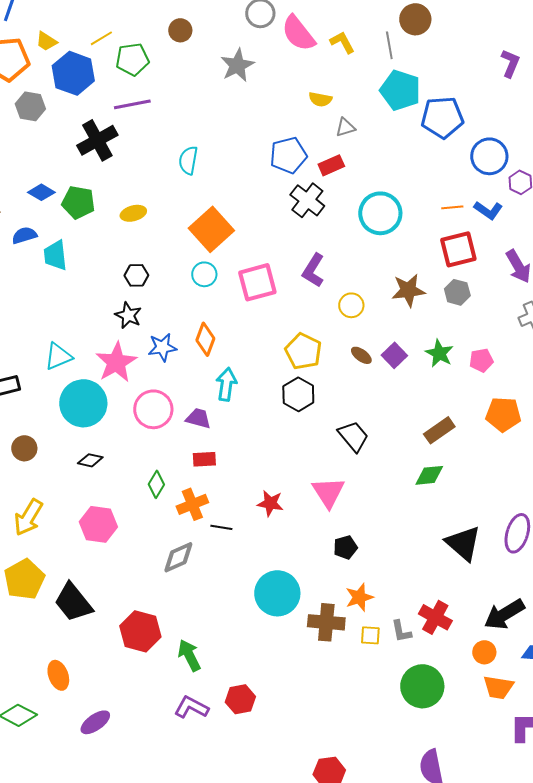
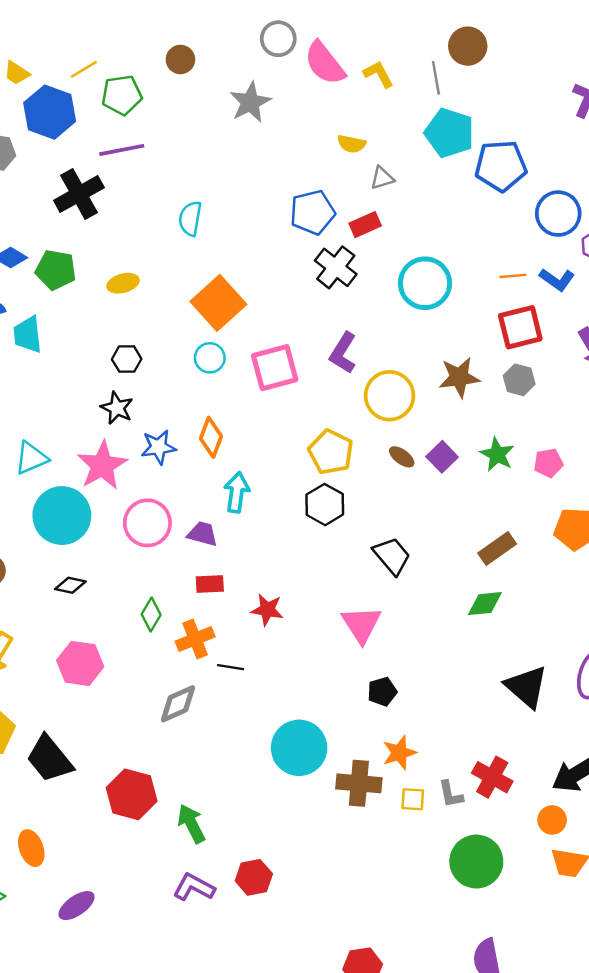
yellow circle: (351, 305) -> (390, 396), size x1.6
red star: (270, 503) -> (267, 610), moved

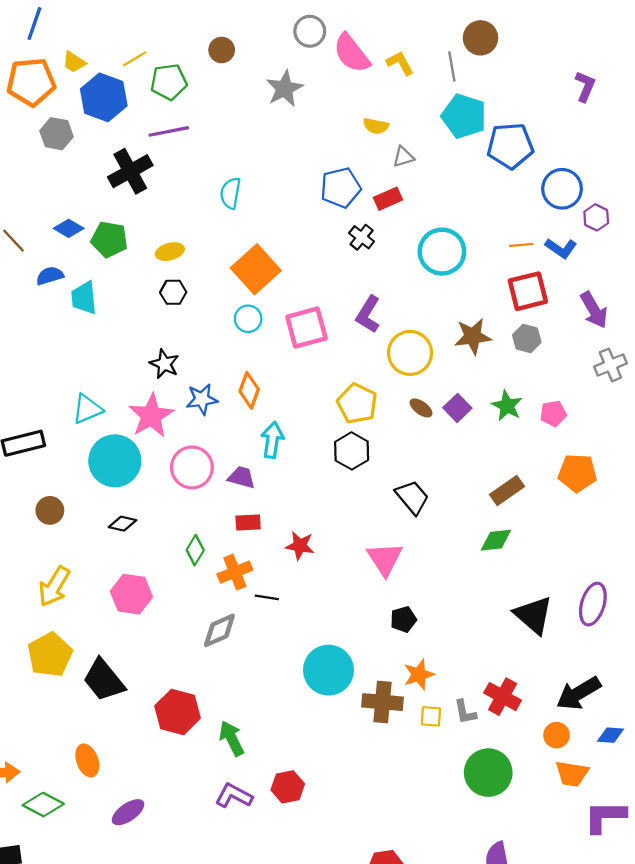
black cross: (336, 267) -> (362, 237), size x0.7
black hexagon: (127, 359) -> (173, 292), moved

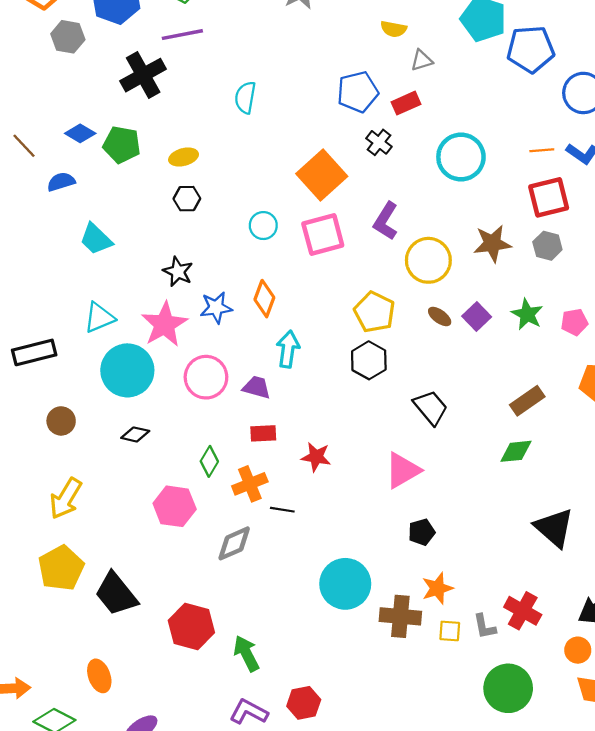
orange square: (256, 269) -> (322, 175), moved
cyan trapezoid: (84, 298) -> (96, 239), moved, turned -40
pink triangle: (385, 559) -> (403, 470), turned 33
pink hexagon: (131, 594) -> (175, 506), moved

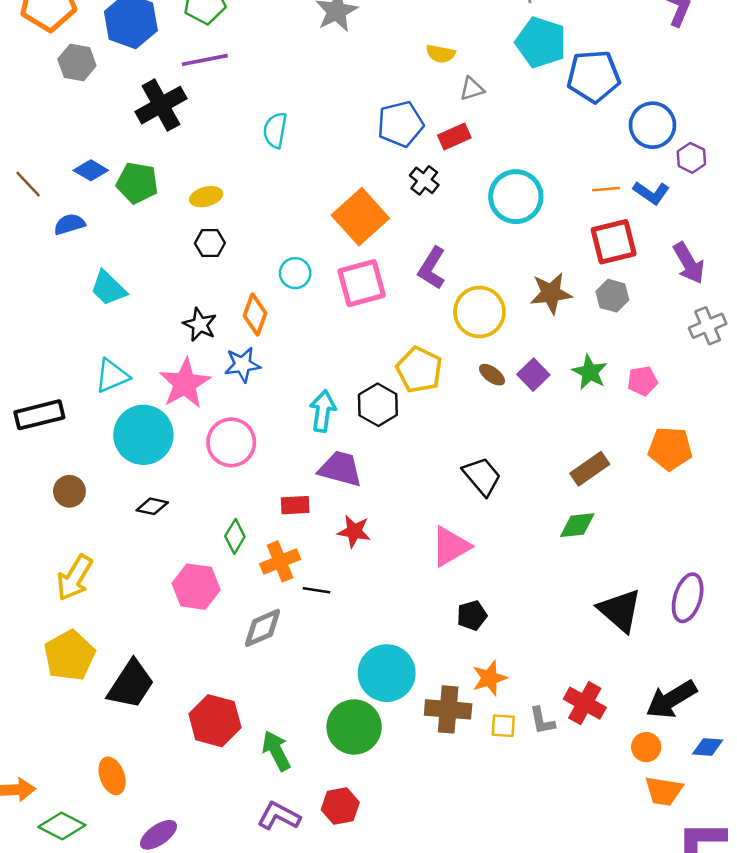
orange diamond: (264, 299) -> (255, 314), moved
black hexagon: (369, 360) -> (378, 405), moved
purple trapezoid: (257, 387) -> (340, 469), moved, size x1.4
black trapezoid: (116, 594) -> (131, 684), turned -108
green circle: (508, 688) -> (354, 727), moved

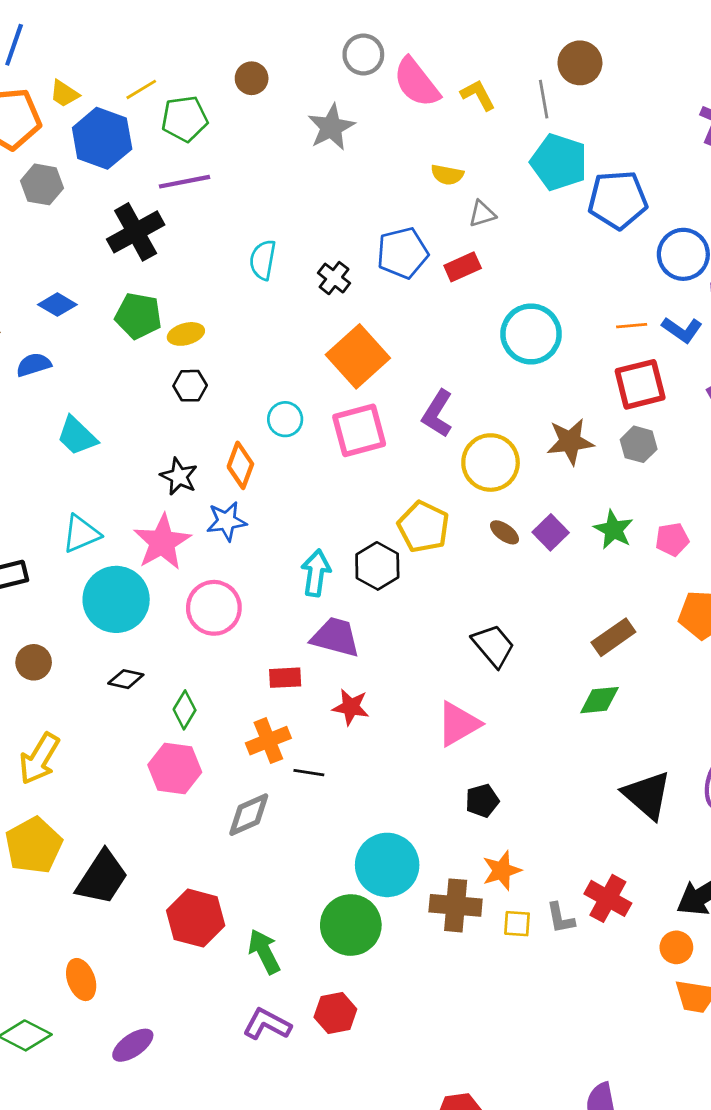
black cross: (424, 180) -> (334, 278), moved
green pentagon: (137, 183) -> (138, 316), moved
green diamond: (235, 536) -> (185, 710), moved

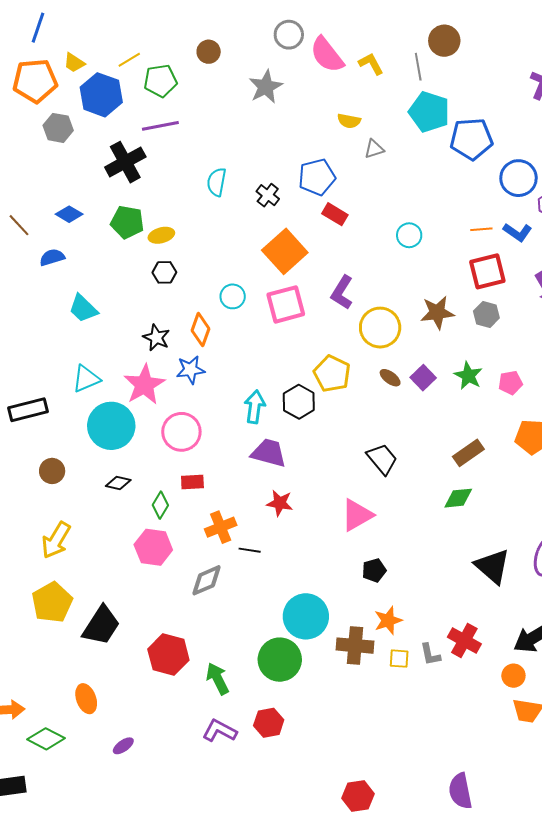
red rectangle: (463, 267) -> (335, 214), moved, turned 55
cyan circle: (531, 334) -> (409, 235), size x0.6
red rectangle: (285, 678) -> (192, 482), moved
purple ellipse: (133, 1045) -> (123, 746), size x0.7

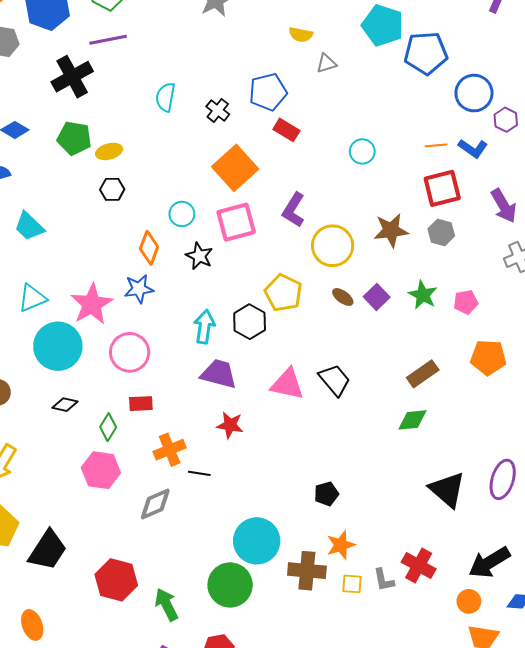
black star: (156, 338) -> (199, 256), moved
pink triangle: (357, 515) -> (287, 384), moved, turned 42

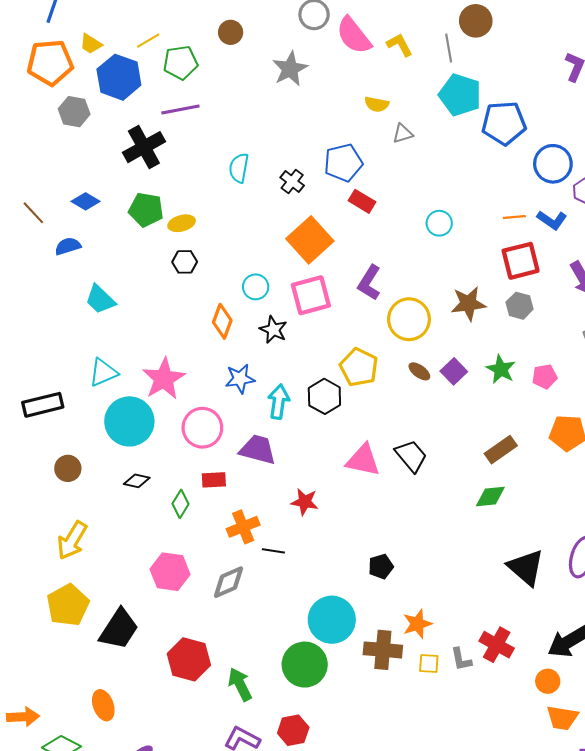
blue star: (139, 289) -> (240, 379), moved
purple trapezoid: (219, 374) -> (258, 450), moved
pink hexagon: (101, 470) -> (170, 572), moved
black pentagon: (326, 494) -> (381, 566), moved

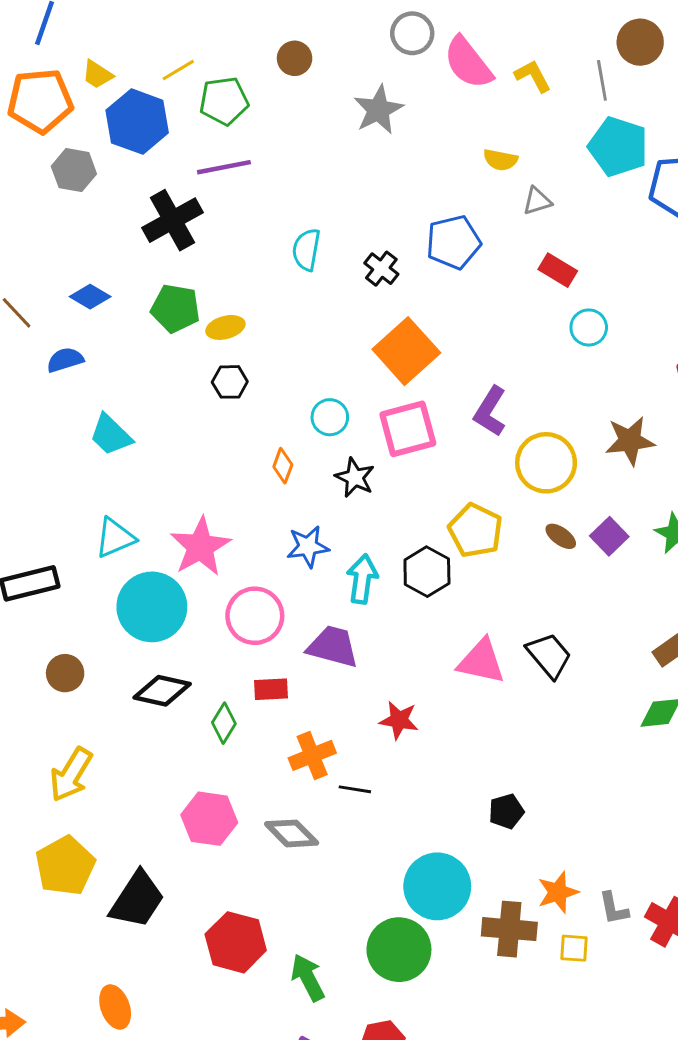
red rectangle: (362, 201) -> (558, 270), moved
orange diamond: (222, 321) -> (283, 466), size x0.7
black diamond: (137, 481) -> (162, 691), size x1.5
gray diamond: (228, 582) -> (292, 833), turned 69
gray L-shape: (461, 659) -> (614, 908), moved

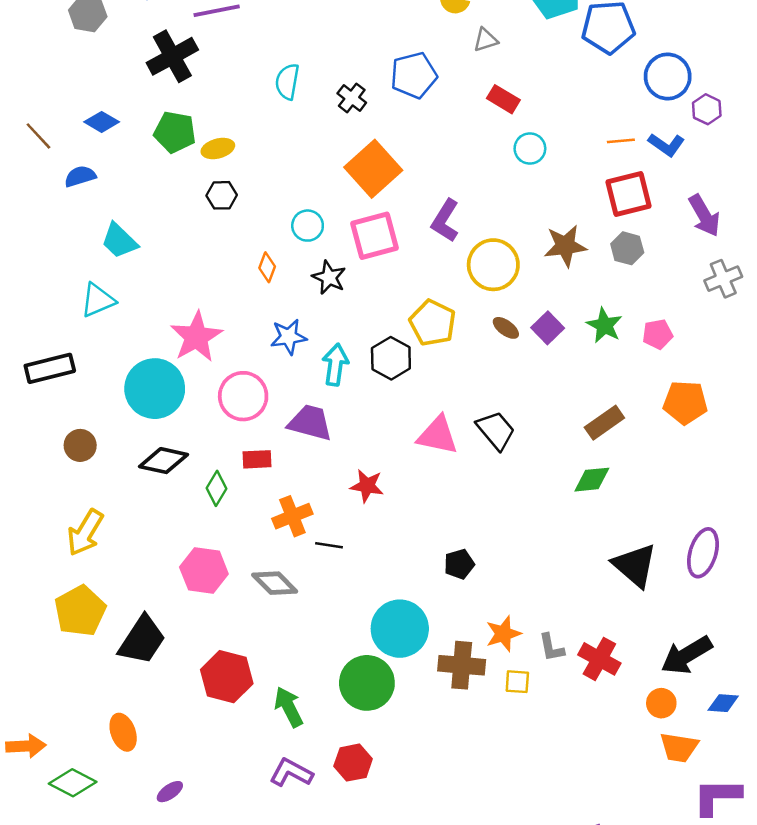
cyan triangle: (115, 538) -> (98, 300), moved

